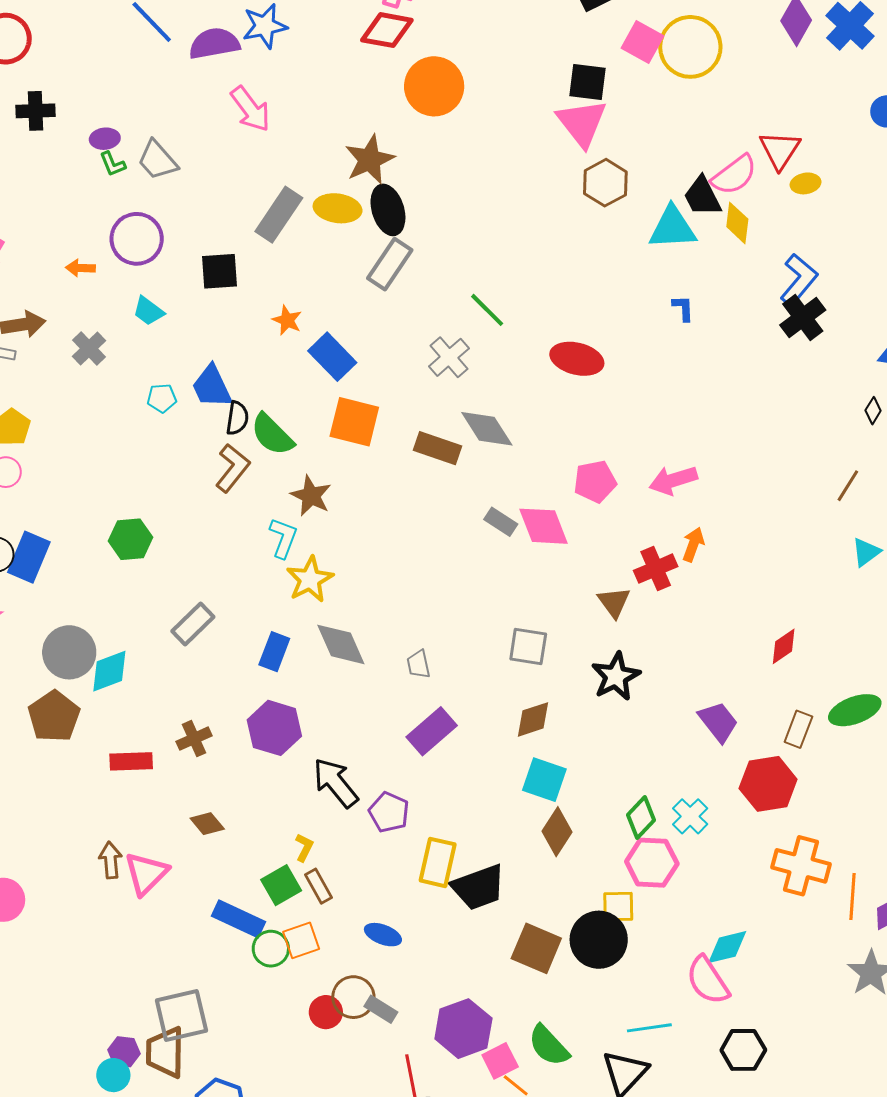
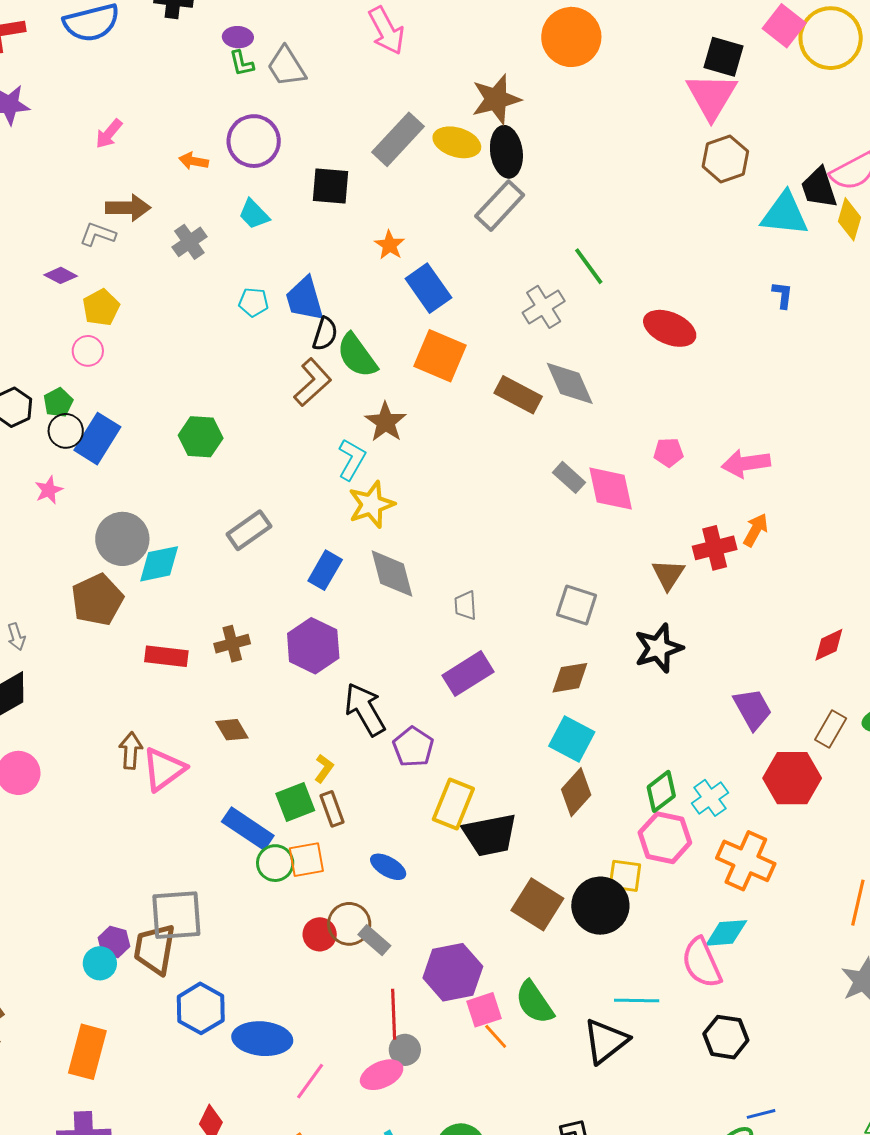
pink pentagon: (595, 482) -> (668, 452), size x0.7
orange cross: (801, 866) -> (746, 861), moved

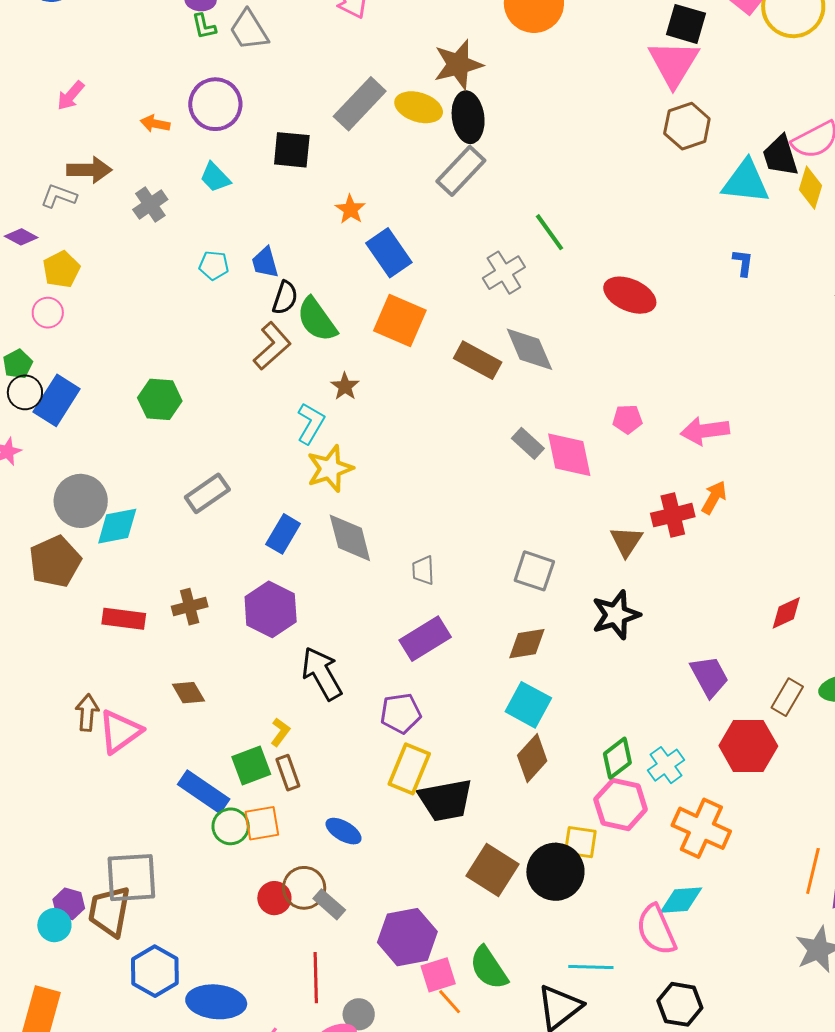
blue trapezoid: (305, 299) -> (265, 262), size x0.7
brown star: (386, 422) -> (345, 386), size x0.7
purple pentagon: (413, 747) -> (401, 713), moved, turned 30
red line: (394, 1014) -> (316, 978), moved

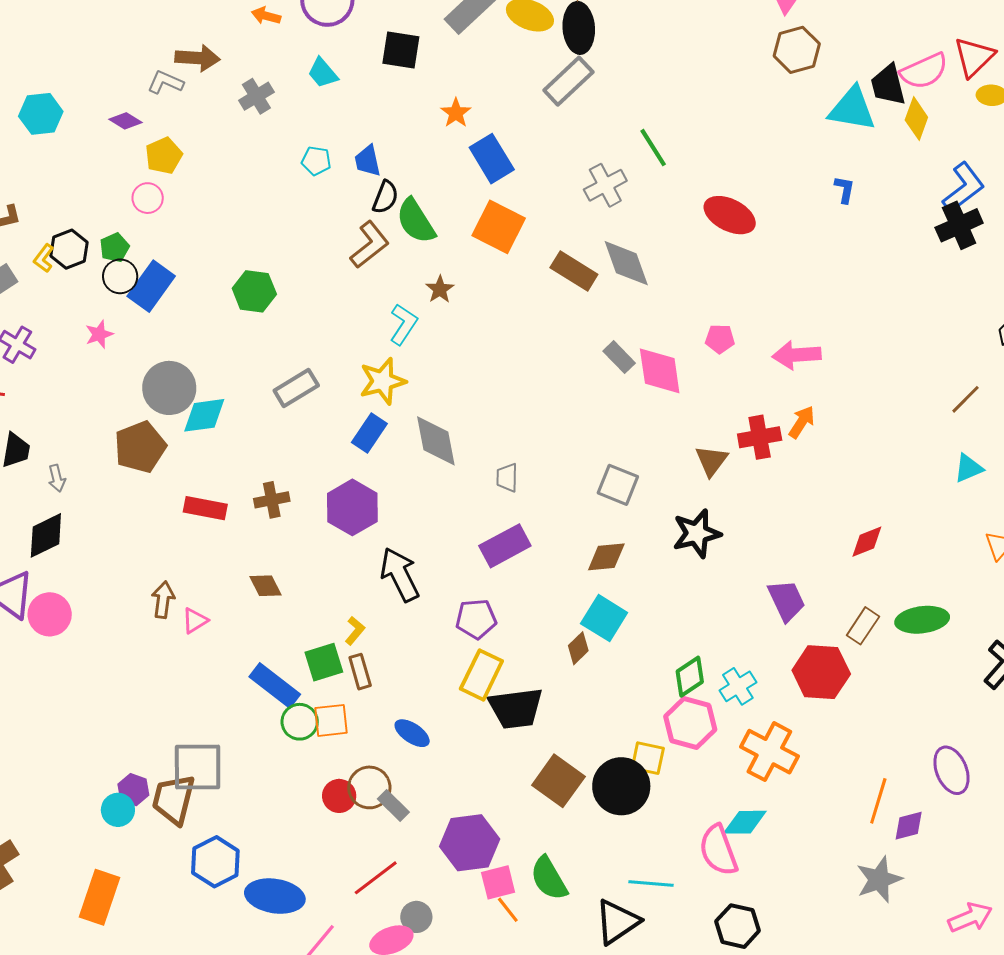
yellow star: (330, 469) -> (383, 381), moved
pink triangle: (120, 732) -> (195, 621), size x0.6
brown diamond: (532, 758) -> (578, 648), moved, size x0.7
red line: (316, 978) -> (376, 878), turned 51

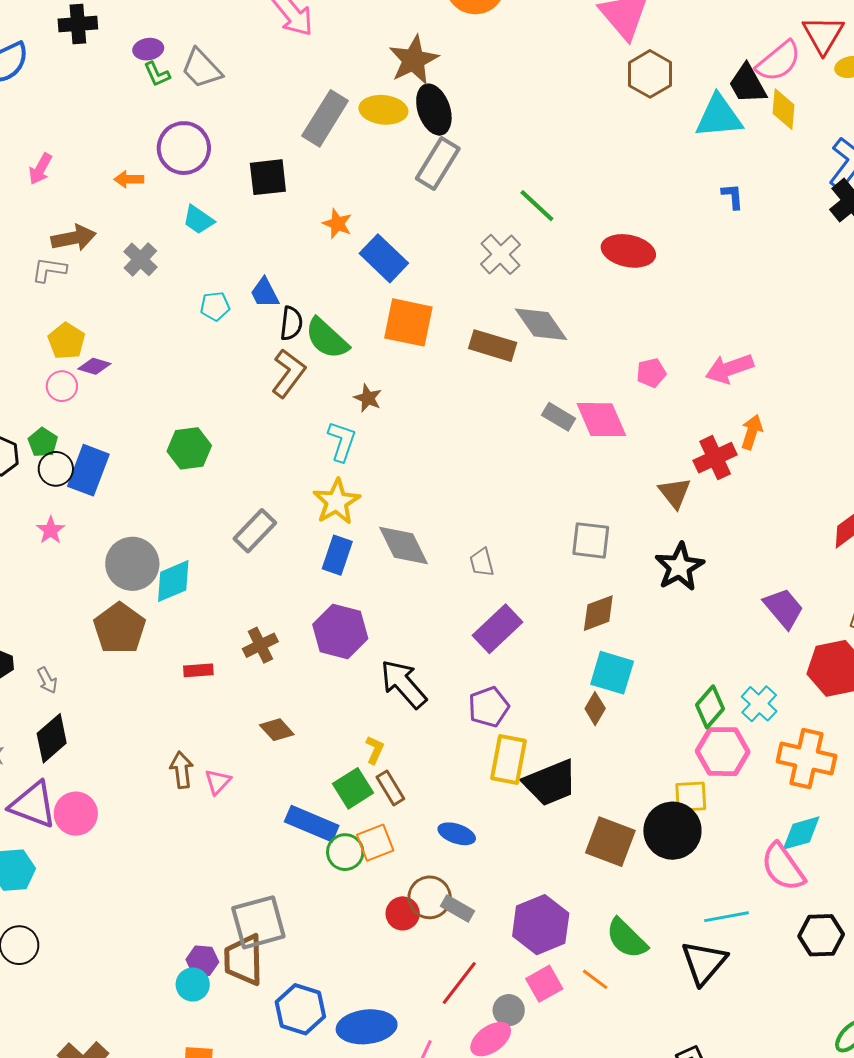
purple diamond: (126, 121) -> (94, 366), moved
red rectangle: (205, 508) -> (198, 670), size x0.7
pink square: (498, 882) -> (544, 984), moved

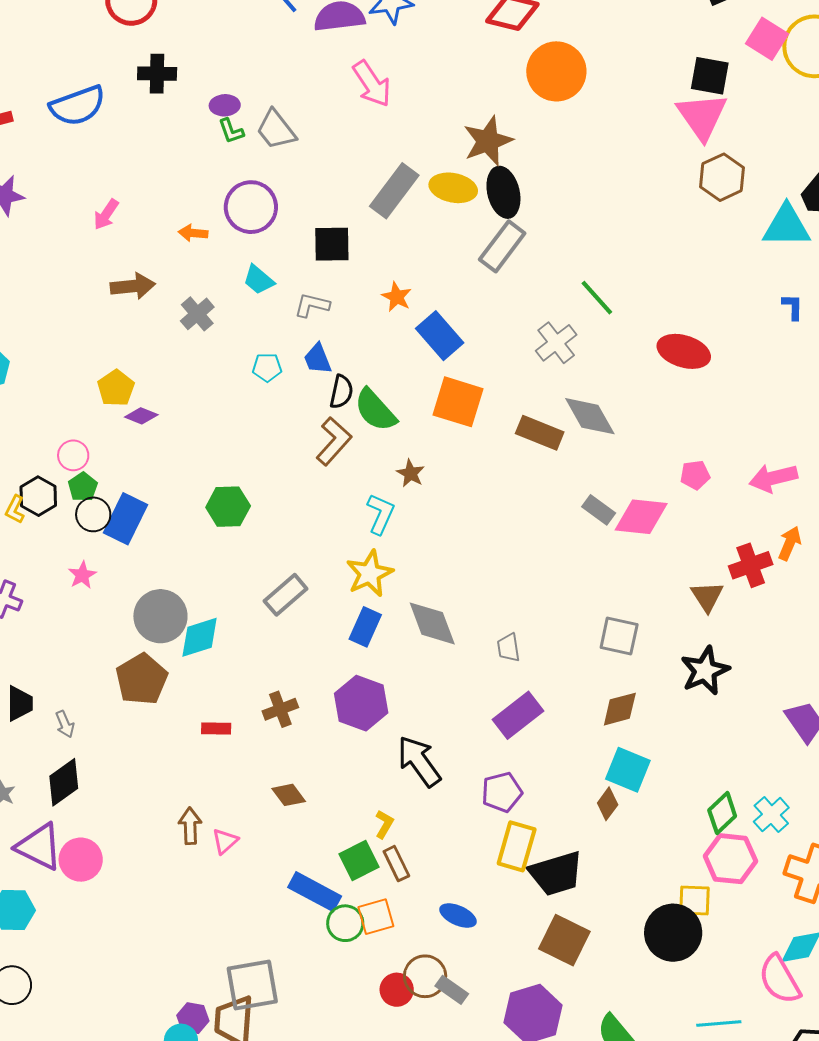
gray L-shape: (49, 270) -> (312, 305), moved
pink circle: (62, 386) -> (73, 455), moved
pink diamond: (601, 420) -> (641, 517), turned -66
brown square: (610, 842) -> (564, 940), moved

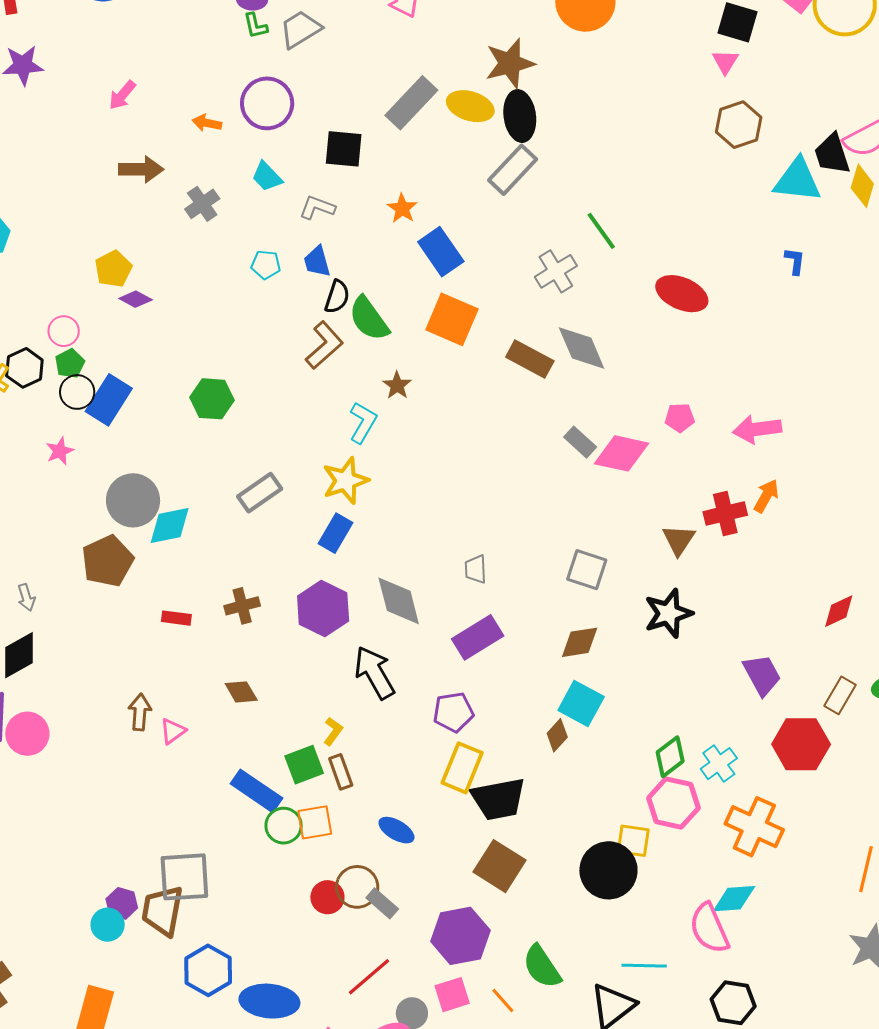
pink triangle: (702, 116) -> (725, 62), size x0.5
gray trapezoid: (276, 130) -> (300, 29), turned 90
gray diamond: (432, 623) -> (399, 601), moved

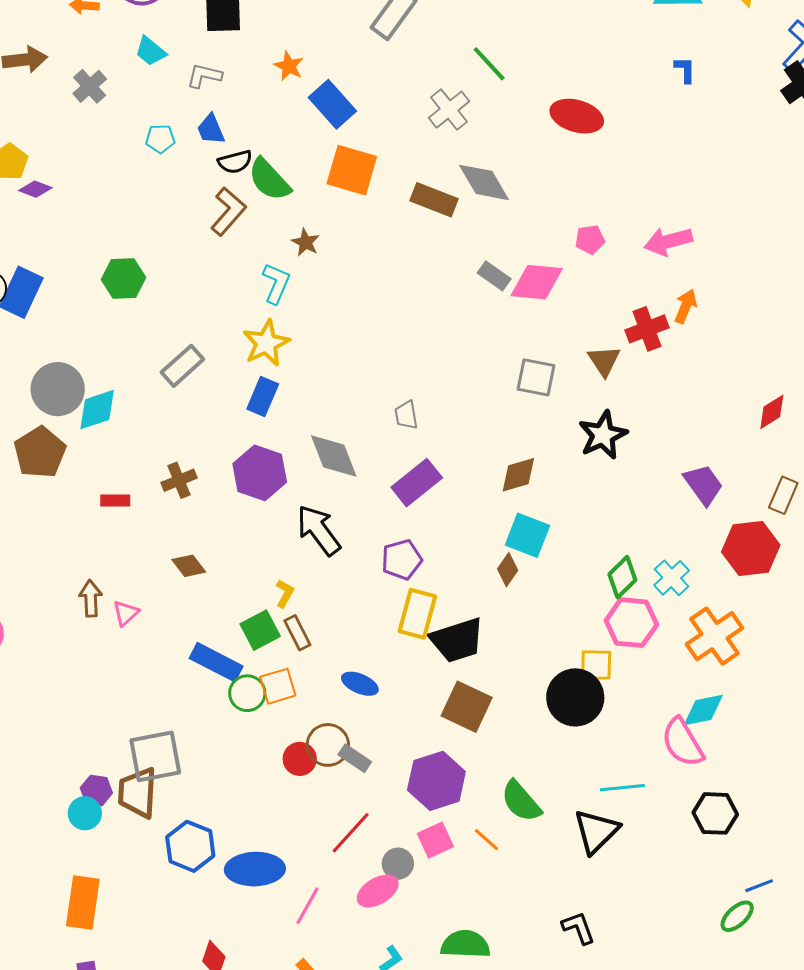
black semicircle: (337, 297) -> (235, 162), turned 64
gray square: (587, 570) -> (536, 377), moved
orange cross: (754, 827) -> (715, 636), turned 38

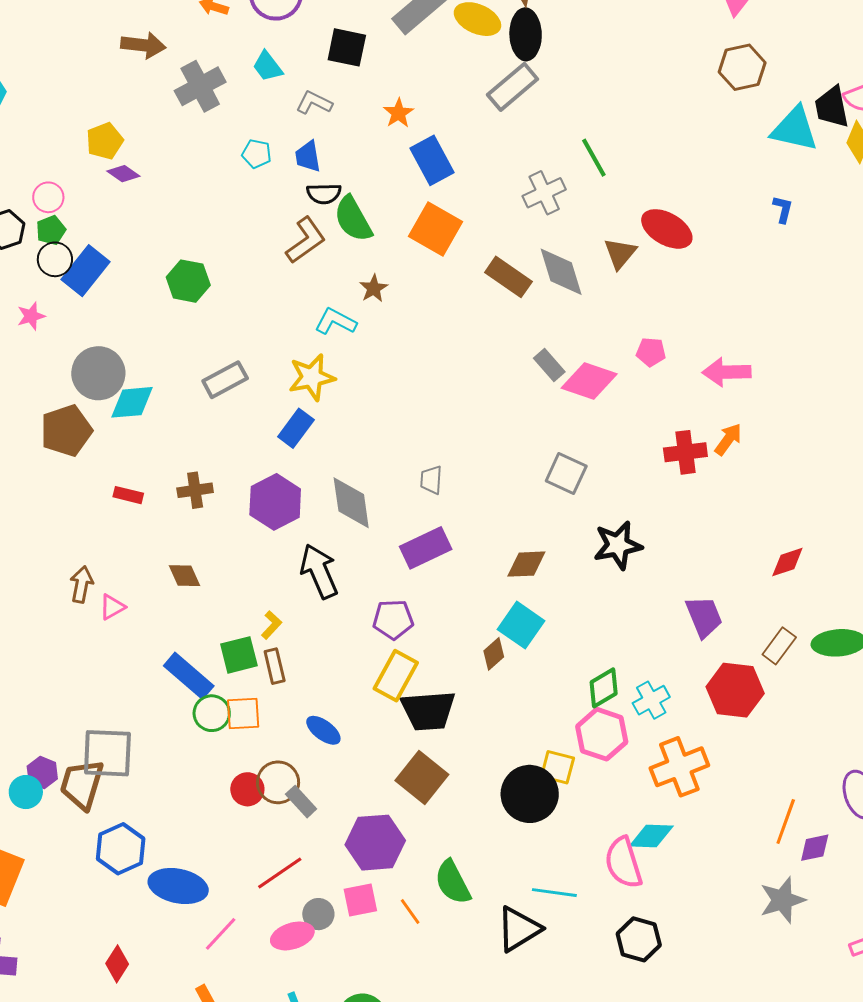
gray cross: (90, 86) -> (200, 86), size x1.4
cyan L-shape: (276, 283) -> (335, 321), turned -99
brown triangle: (604, 361) -> (620, 253), moved

